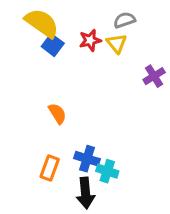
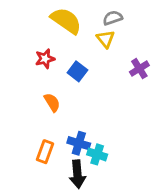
yellow semicircle: (42, 23) -> (66, 21), moved
red star: (90, 40) -> (45, 59), moved
blue square: (53, 45) -> (77, 71), moved

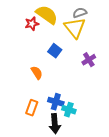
yellow triangle: (106, 39) -> (75, 28), size x1.6
red star: (45, 59) -> (32, 24), moved
purple cross: (139, 69) -> (89, 60), moved

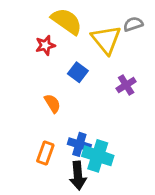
gray semicircle: (80, 13) -> (133, 24), moved
red star: (32, 24) -> (45, 45), moved
cyan cross: (69, 110) -> (98, 156), size x1.5

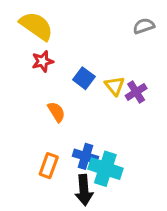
yellow semicircle: (67, 21) -> (36, 26), moved
yellow triangle: (106, 40) -> (115, 86), moved, size x0.6
red star: (45, 45) -> (43, 61), moved

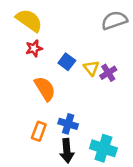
gray semicircle: (144, 26) -> (114, 20), size x1.5
orange semicircle: (56, 112) -> (45, 89), size x1.5
cyan cross: (105, 169) -> (103, 148), moved

